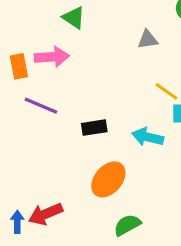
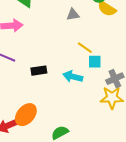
orange ellipse: (108, 179) -> (26, 115), moved

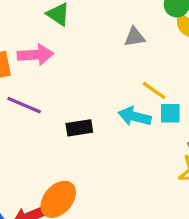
cyan arrow: (73, 77) -> (135, 116), moved

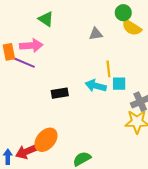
yellow line: (154, 90) -> (108, 69), turned 49
purple line: (24, 105) -> (24, 62), moved

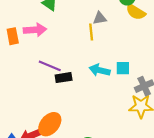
purple line: (24, 62) -> (50, 66), moved
yellow line: (108, 69) -> (91, 32), moved

